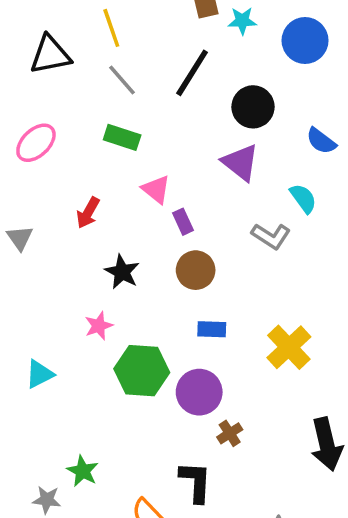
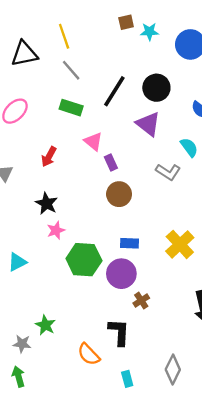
black line: (192, 73) -> (114, 91), moved
black star: (122, 272) -> (47, 203), moved
blue rectangle: (212, 329) -> (130, 243), moved

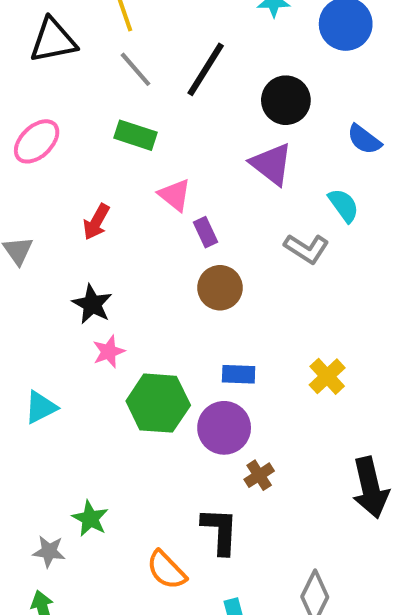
black line: (114, 91) -> (206, 69), moved
yellow cross: (180, 244) -> (327, 376), size x0.7

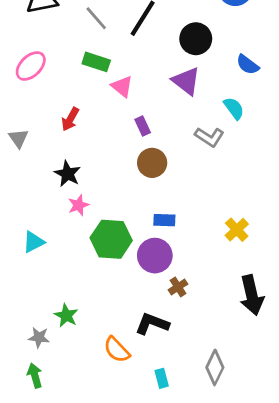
pink triangle: (175, 195) -> (122, 86), moved
yellow cross: (327, 376) -> (237, 230), moved
black L-shape: (220, 531) -> (152, 324), turned -72

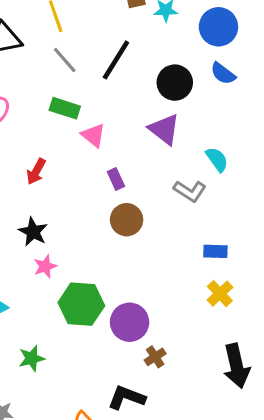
blue semicircle: (248, 65) -> (223, 74), moved
blue rectangle: (164, 220) -> (215, 251), moved
green star: (66, 316) -> (32, 358), moved, turned 30

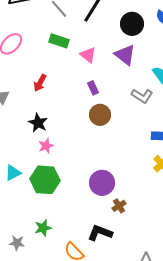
pink triangle: (93, 135) -> (88, 55), moved
green hexagon: (81, 304) -> (45, 180), moved
green star: (32, 358) -> (43, 228), moved

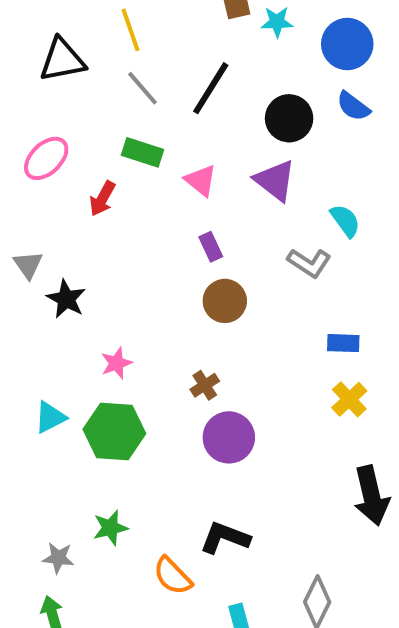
red arrow: (40, 83) -> (102, 199), moved
black star: (38, 123) -> (66, 299), moved
brown cross: (119, 206) -> (205, 385), moved

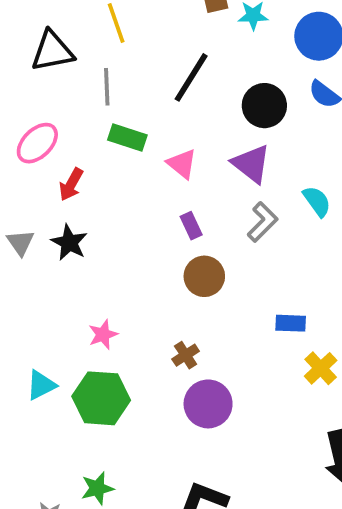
gray line: (143, 88) -> (107, 87), moved, turned 39
red arrow: (102, 199) -> (71, 184), moved
gray L-shape: (309, 263) -> (262, 222), moved, turned -78
black star: (66, 299) -> (69, 243), moved
blue rectangle: (343, 343) -> (291, 323), moved

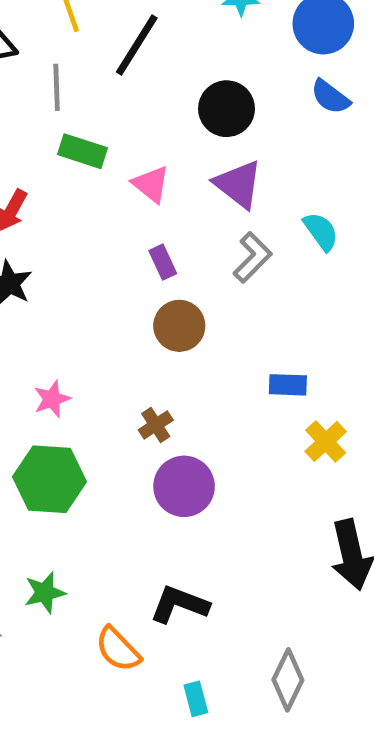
black line: (191, 77) -> (137, 45), moved
black circle: (264, 106) -> (227, 109), moved

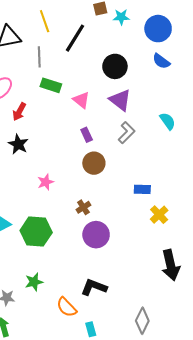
cyan semicircle: (321, 231) -> (168, 121), moved
pink star: (52, 399) -> (46, 182), moved
cyan rectangle: (196, 699) -> (91, 329), moved

